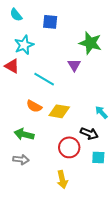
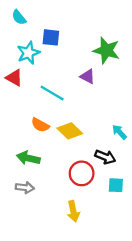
blue square: (50, 22) -> (51, 37), moved
purple triangle: (74, 65) -> (87, 76), turned -32
yellow diamond: (59, 111) -> (70, 131), turned 35

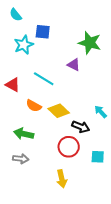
red triangle: (14, 78) -> (13, 85), moved
black arrow: (105, 157) -> (81, 127), moved

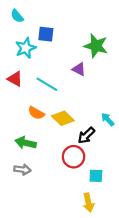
red triangle: (13, 85) -> (15, 79), moved
black arrow: (81, 127) -> (86, 135), turned 114
cyan square: (98, 157) -> (96, 176), moved
yellow arrow: (62, 179) -> (88, 203), moved

